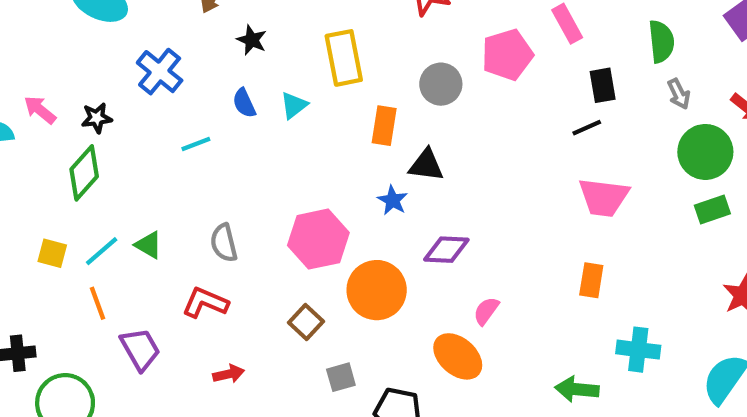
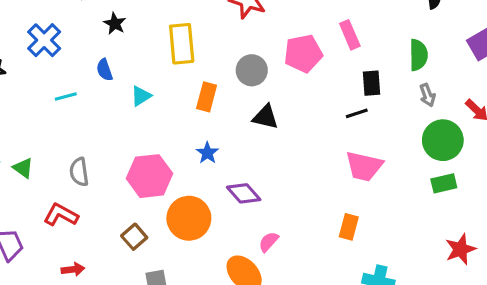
cyan triangle: (294, 105) -> (141, 96), moved
black triangle: (426, 165) -> (265, 117), moved
purple diamond: (446, 250) -> (244, 193), turned 40

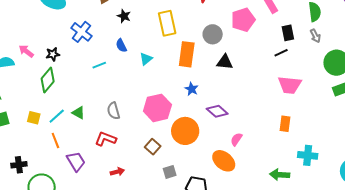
gray arrow: (427, 95) -> (315, 36), moved
orange rectangle: (207, 97) -> (187, 54), size x1.4

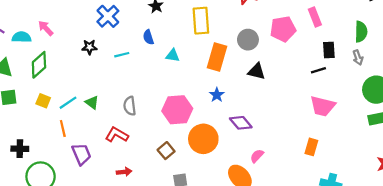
black star: (53, 54) -> (89, 47), moved
cyan triangle: (146, 59) -> (173, 55), turned 40
green diamond: (48, 80) -> (39, 65), moved

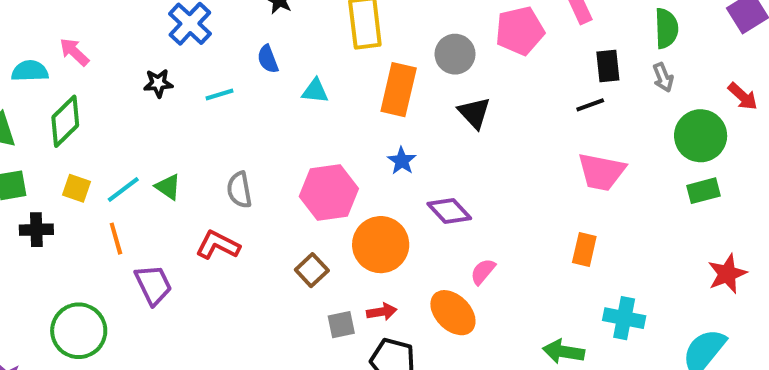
black triangle: (257, 71) -> (474, 113), turned 36
black cross: (20, 149) -> (36, 230), moved
red arrow: (124, 172) -> (382, 312), moved

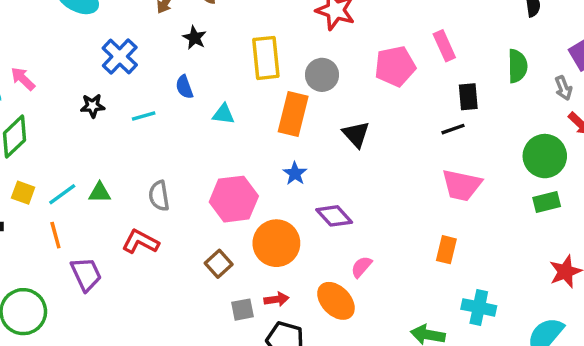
gray circle: (455, 54) -> (322, 75), moved
gray arrow: (663, 77) -> (563, 88), moved
green triangle: (168, 187) -> (100, 193), turned -35

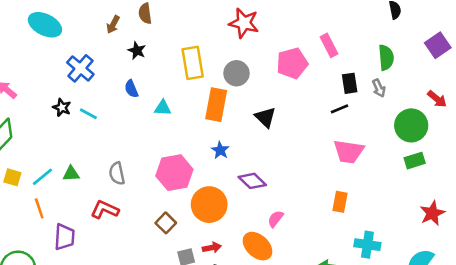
gray arrow: (563, 88) -> (379, 88), moved
black star: (93, 106) -> (62, 108), turned 30
cyan line: (144, 116) -> (88, 114), moved, turned 48
purple trapezoid: (86, 274) -> (65, 237), turned 32

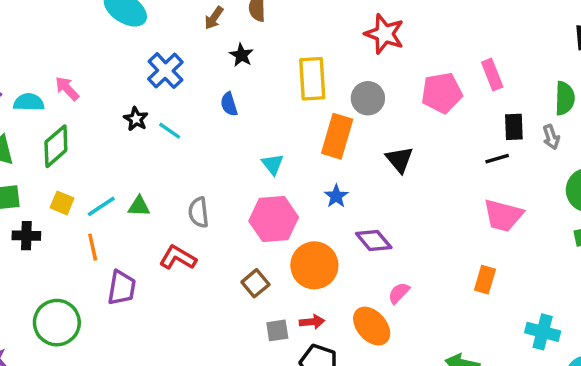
cyan triangle: (163, 108) -> (273, 164), moved, turned 42
cyan cross: (367, 245) -> (543, 332), moved

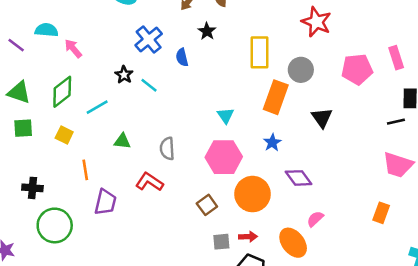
cyan semicircle: (29, 102) -> (46, 30), moved
blue semicircle: (229, 104) -> (182, 57), moved
cyan line: (101, 206) -> (97, 107), moved
black cross: (26, 236) -> (32, 188), moved

